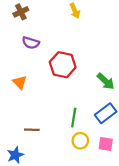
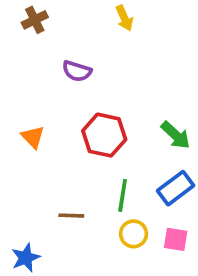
purple semicircle: (31, 43) -> (77, 71), moved
red hexagon: (63, 65) -> (104, 135), moved
brown line: (32, 130) -> (71, 216), moved

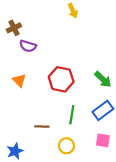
brown cross: (35, 20) -> (14, 28), moved
purple semicircle: (77, 71) -> (28, 46), moved
yellow circle: (134, 234) -> (66, 146), moved

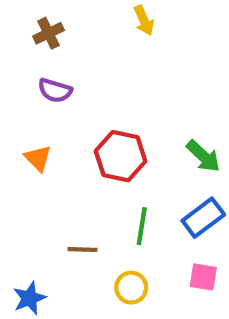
brown cross: (14, 28) -> (49, 33), moved

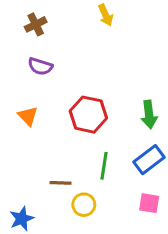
green arrow: (203, 156) -> (149, 115), turned 40
yellow circle: (131, 288) -> (84, 205), moved

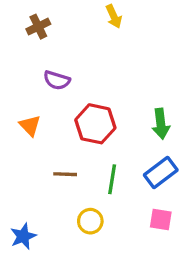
purple semicircle: (40, 66) -> (57, 80), moved
brown line: (61, 183) -> (65, 174), moved

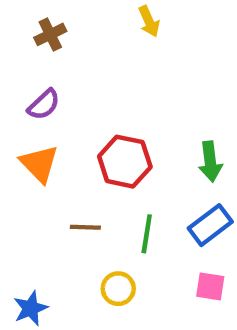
purple semicircle: (57, 80) -> (44, 105), moved, turned -60
orange triangle: (30, 126) -> (39, 164), size x1.4

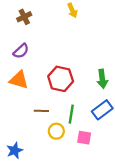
orange triangle: (39, 164) -> (19, 80), turned -30
pink square: (210, 286) -> (84, 138), moved
yellow circle: (118, 289) -> (56, 131), moved

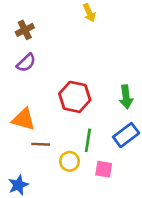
brown cross: (24, 17) -> (25, 30), moved
orange triangle: (19, 80) -> (24, 119), moved
brown line: (41, 111) -> (41, 144), moved

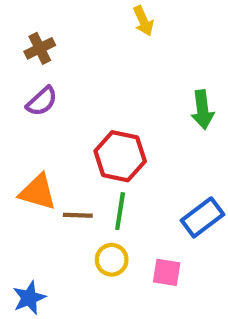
green arrow: (126, 97) -> (203, 110), moved
green line: (88, 140) -> (120, 211), moved
brown line: (41, 144) -> (78, 215), moved

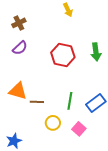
red hexagon: (120, 156) -> (63, 55), moved
green line: (120, 211) -> (70, 101), moved
pink square: (167, 272) -> (79, 129), turned 32

